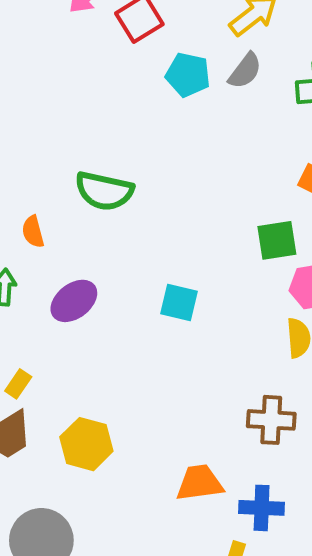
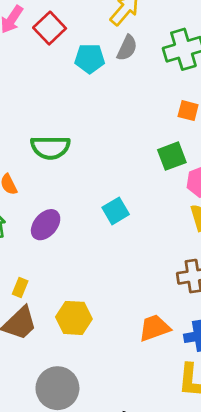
cyan square: (179, 302) -> (116, 211), turned -32

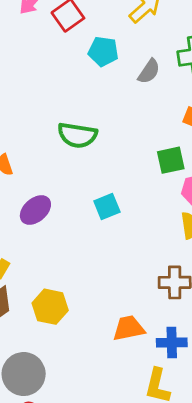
gray semicircle: (127, 48) -> (149, 71), moved
green semicircle: (50, 147) -> (77, 135), moved

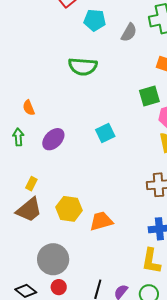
green semicircle: (77, 135) -> (83, 67), moved
orange trapezoid: (129, 328) -> (101, 221), moved

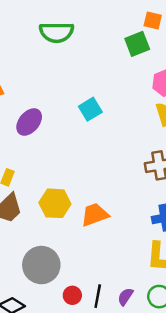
green square: (149, 96) -> (137, 44), moved
red circle: (59, 287) -> (72, 295), moved

